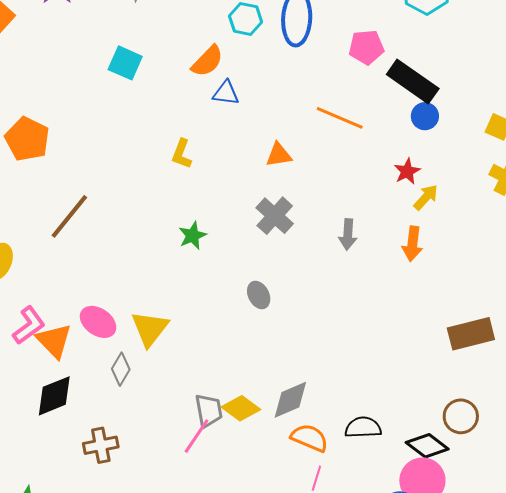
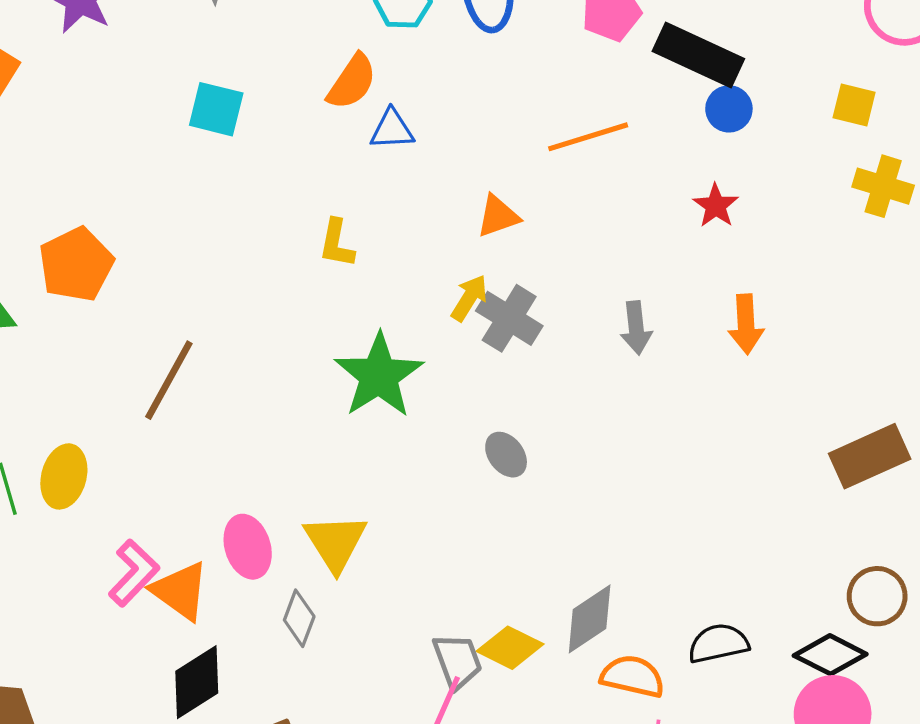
orange line: (340, 118) -> (588, 137), turned -30
orange pentagon: (27, 139) -> (76, 264), turned 30
yellow arrow: (426, 197) -> (469, 298), moved
green star: (193, 236) -> (379, 376), size x1.8
pink ellipse: (98, 322) -> (248, 547), turned 48

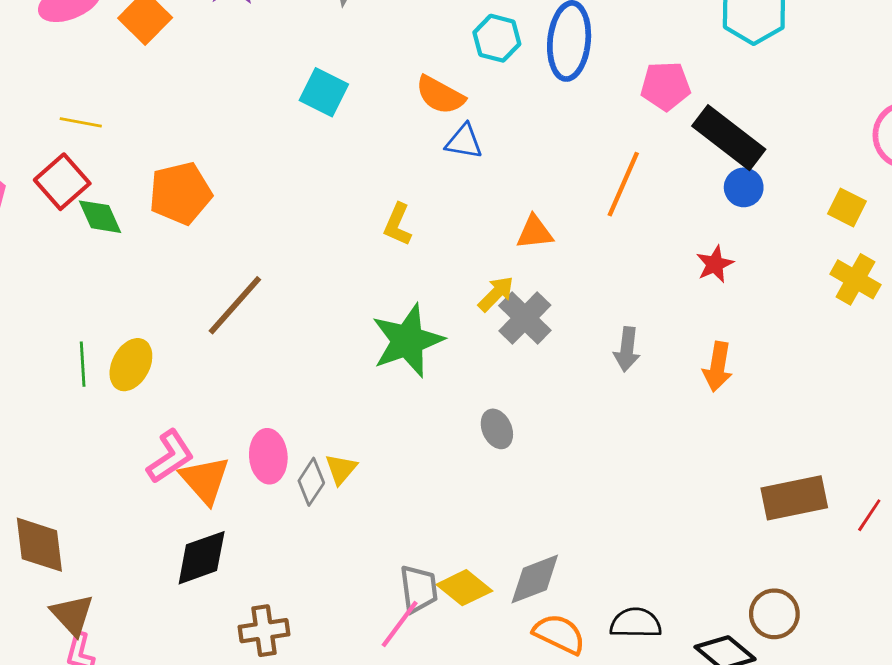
orange semicircle: (352, 82) -> (440, 95), turned 72
orange line: (588, 137) -> (623, 184), turned -62
yellow triangle: (335, 542) -> (341, 469), size x0.6
gray diamond: (299, 618) -> (311, 482), moved

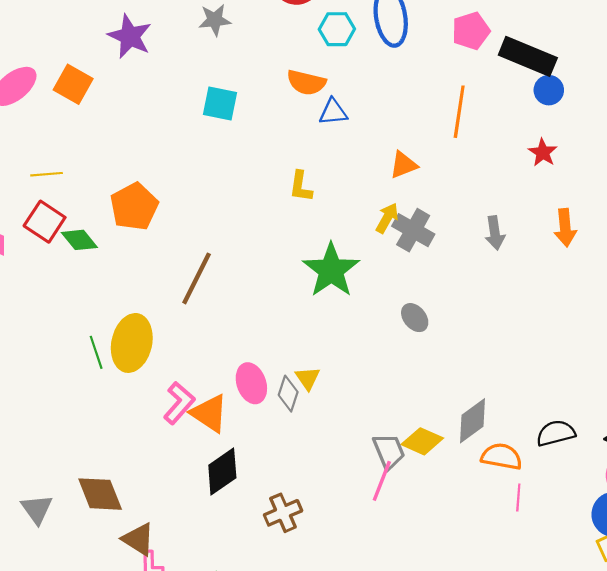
yellow ellipse: (131, 365) -> (132, 343), size x1.4

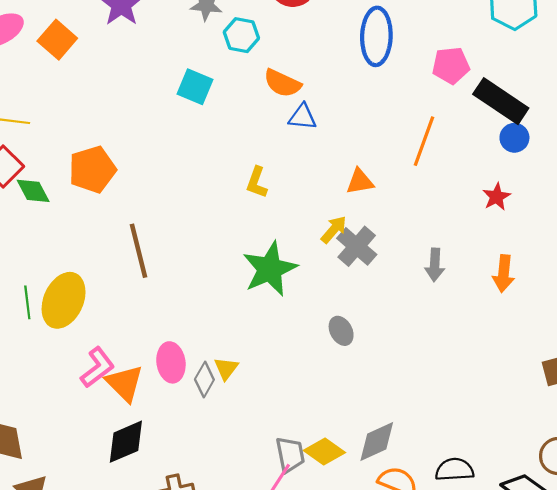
cyan hexagon: (337, 29) -> (241, 35), moved
brown line: (197, 278) -> (139, 251), turned -52

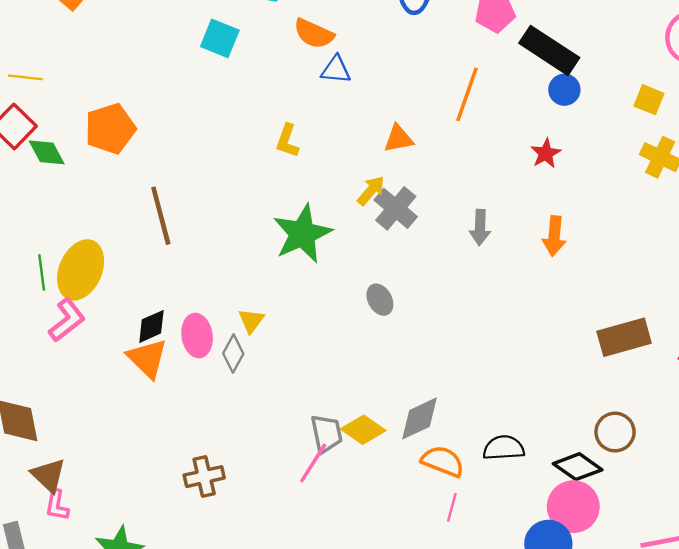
pink L-shape: (97, 367) -> (67, 320), moved
yellow triangle: (226, 368) -> (251, 321), moved
black diamond: (126, 442) -> (151, 326), moved, size x0.7

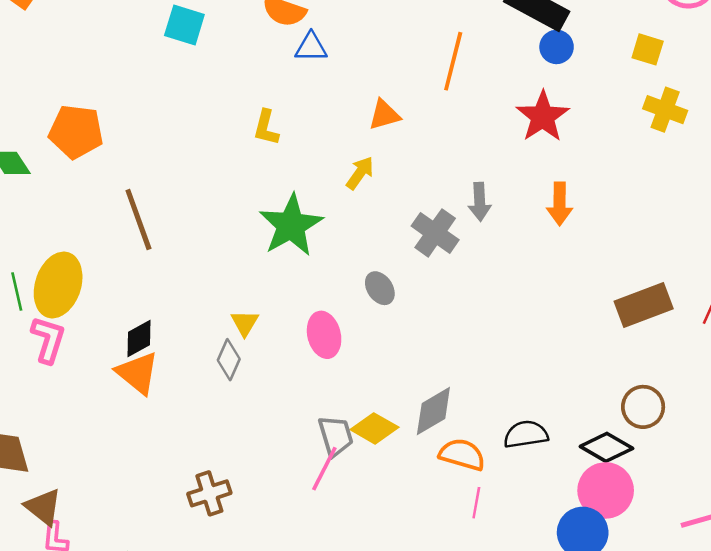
orange pentagon: (110, 129) -> (76, 132), turned 30
red star: (546, 153) -> (543, 117), size x1.6
gray cross: (396, 208) -> (435, 233), moved
pink L-shape: (67, 320) -> (48, 340), turned -30
pink ellipse: (197, 336) -> (324, 335), moved

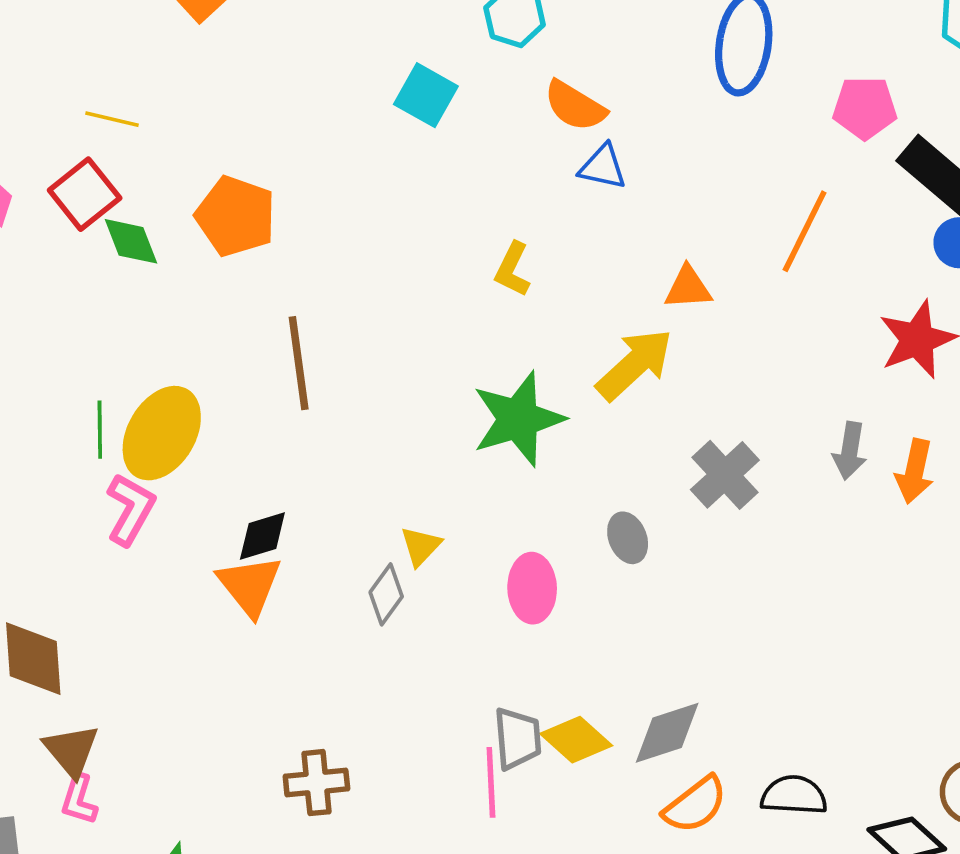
yellow arrow: (360, 173) -> (635, 364), size x1.6
gray arrow: (480, 202) -> (850, 451), moved
orange semicircle: (462, 455) -> (695, 805), turned 114
pink line: (324, 469) -> (491, 782), turned -42

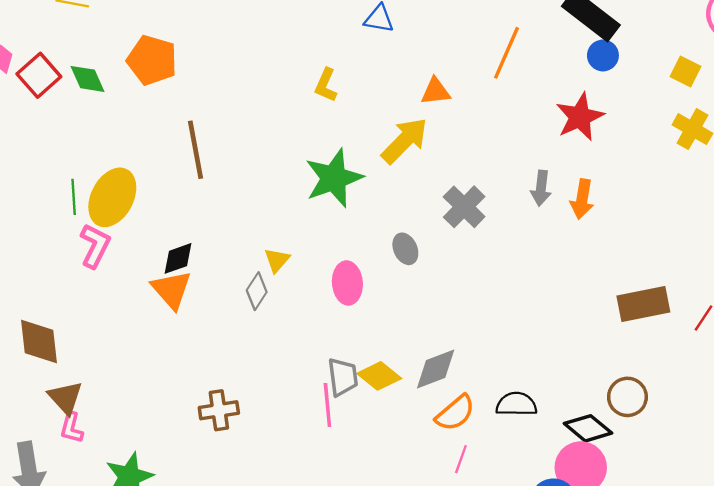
red square: (85, 194) -> (39, 75), moved

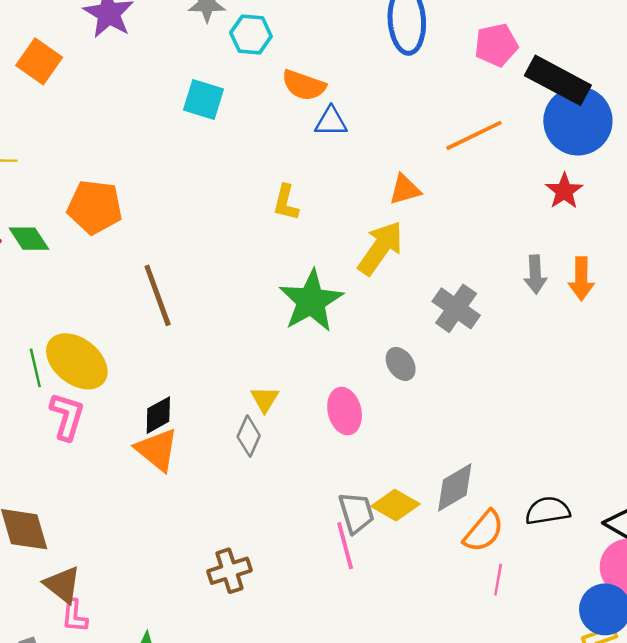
orange line: (506, 53) -> (474, 135), turned 50
blue circle: (603, 55) -> (578, 121), size x2.0
red star: (580, 117) -> (564, 191), size x0.7
yellow ellipse: (112, 197) -> (77, 361), turned -70

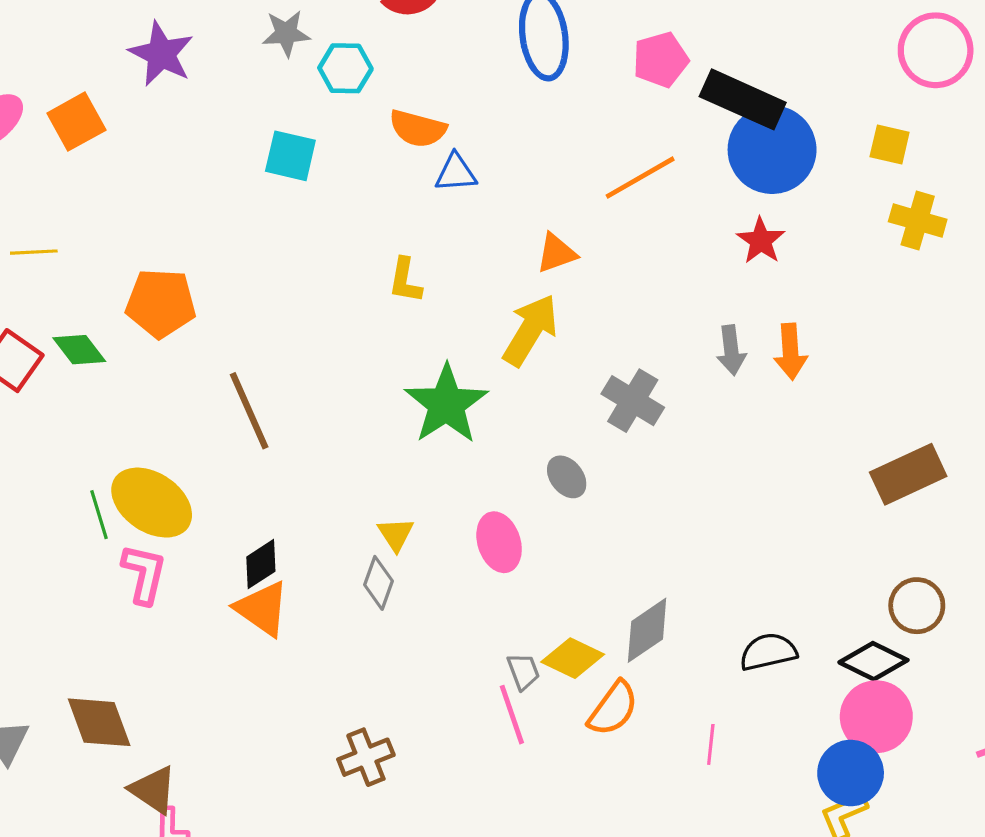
orange square: (39, 61) -> (76, 122), turned 30
gray trapezoid: (356, 513) -> (523, 671), size x0.7
orange semicircle: (484, 531) -> (613, 708), moved

